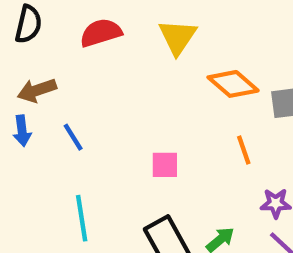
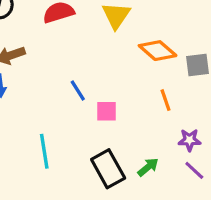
blue line: (73, 137) -> (78, 90), moved

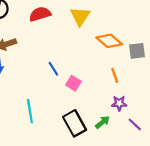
pink square: (106, 111) -> (73, 83), turned 32
purple star: (190, 140) -> (119, 103), moved

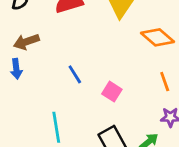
blue line: (53, 69) -> (75, 74), moved

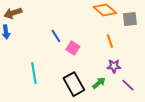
blue line: (75, 74) -> (56, 36), moved

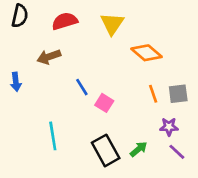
brown arrow: (13, 13) -> (49, 57), moved
gray square: (130, 19) -> (178, 94), moved
purple star: (114, 66) -> (169, 127), moved

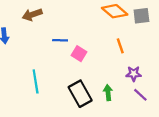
blue line: (82, 87) -> (60, 40), turned -56
gray square: (178, 94) -> (141, 16), moved
green arrow: (139, 149) -> (108, 93), turned -56

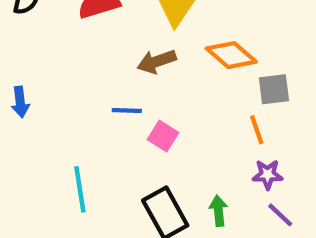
brown arrow: (32, 15) -> (157, 61), moved
gray square: (141, 16) -> (274, 89), moved
orange line: (120, 46) -> (257, 130), moved

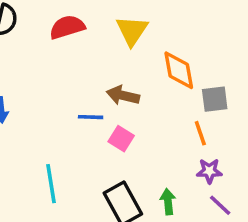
orange diamond: (231, 55) -> (179, 70), turned 39
brown arrow: (157, 61) -> (123, 95), moved, turned 32

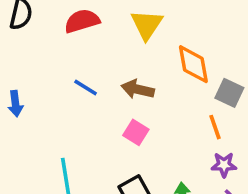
gray square: (215, 99) -> (229, 93), turned 32
blue line: (91, 117) -> (86, 88), moved, turned 30

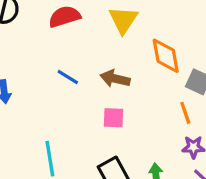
pink square: (136, 132) -> (113, 118), turned -30

